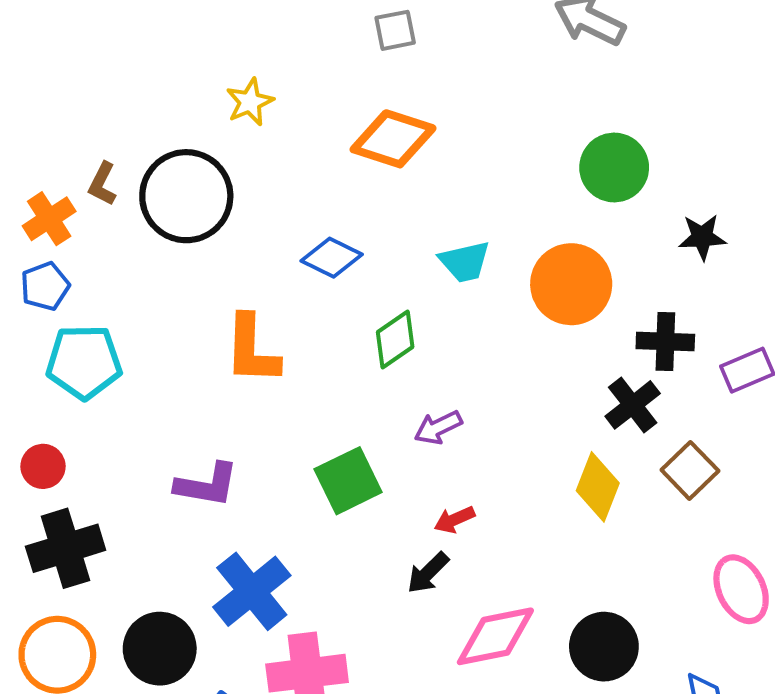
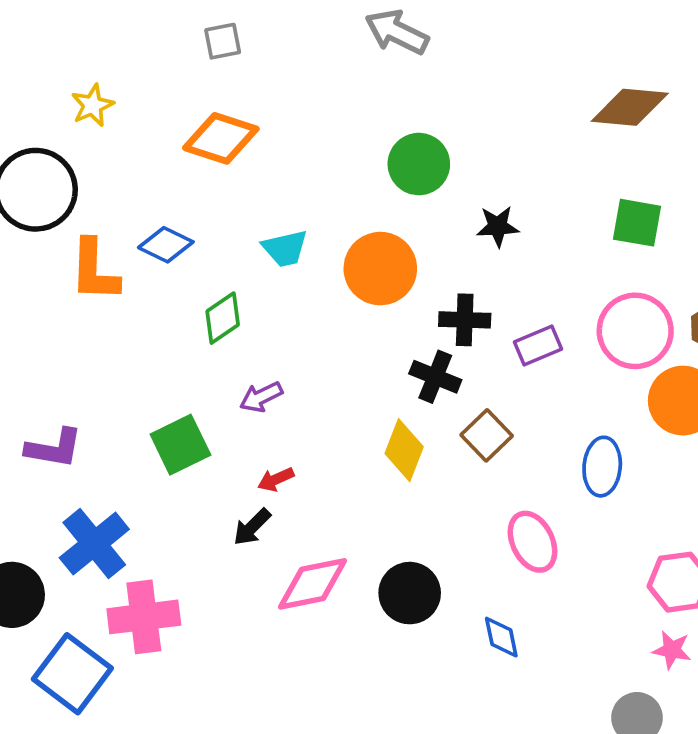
orange L-shape: (252, 350) -> (94, 270), moved
black cross: (633, 405) -> (435, 377), turned -30

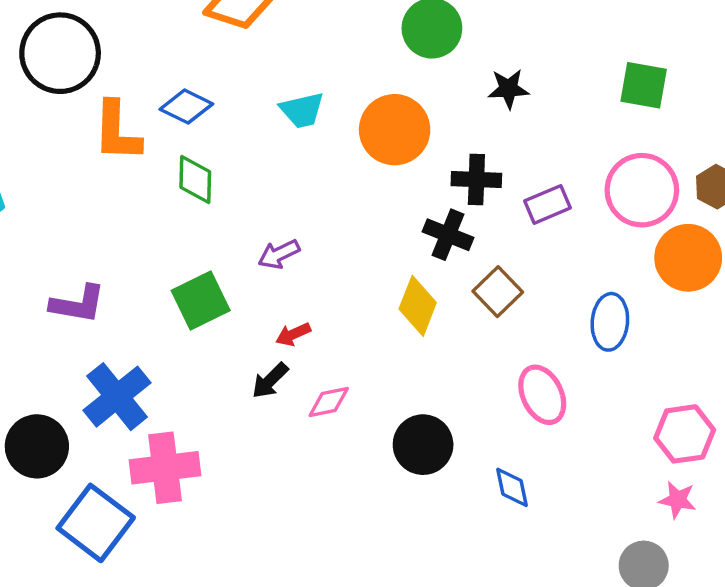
green diamond: (223, 318) -> (195, 180), moved, turned -54
pink diamond: (312, 584) -> (329, 402), moved, size x0.6

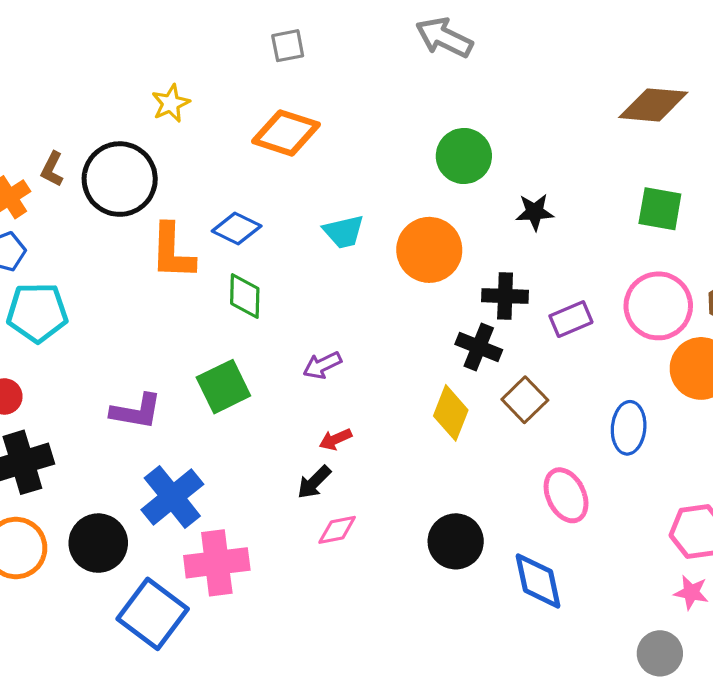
green square: (201, 300) -> (223, 387), moved
pink diamond: (329, 402) -> (337, 530), moved
blue diamond: (512, 487) -> (538, 581), size x1.5

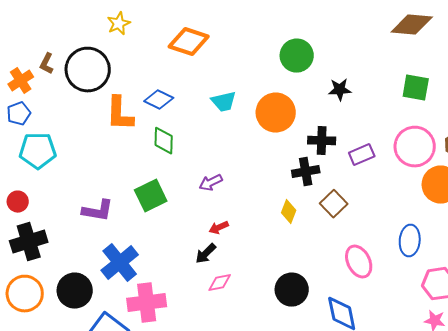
black cross: (479, 347) -> (306, 172), turned -32
yellow diamond: (451, 413) -> (289, 212), size x0.7
blue ellipse: (629, 428) -> (410, 241), moved

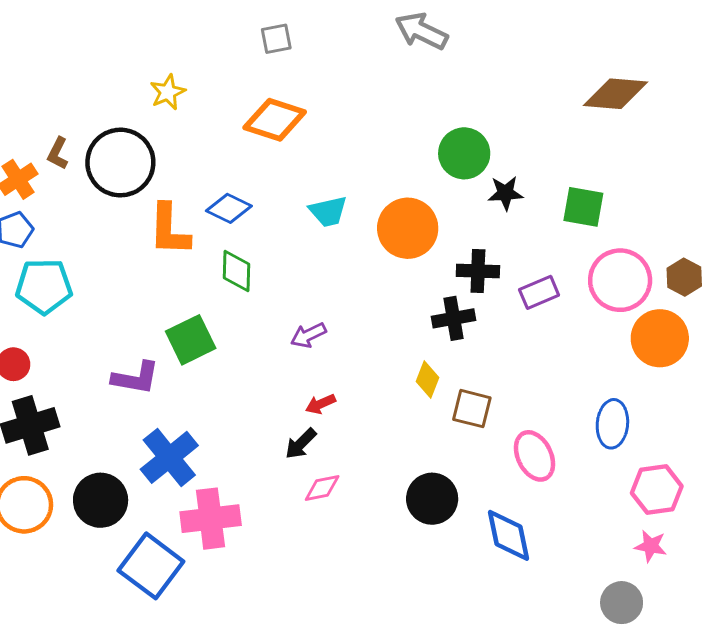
green circle: (297, 56) -> (464, 153), moved
green square: (416, 88) -> (583, 207), moved
green square: (151, 196) -> (191, 340), moved
brown square: (334, 204) -> (472, 409), moved, turned -32

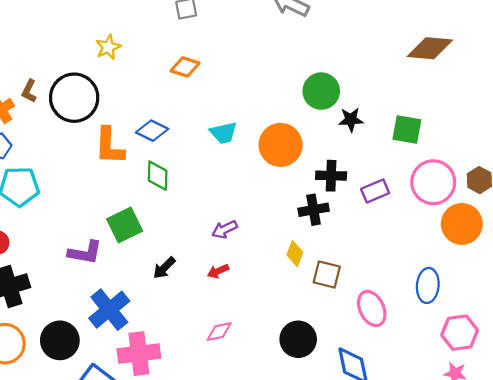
orange diamond: (275, 120) -> (185, 67), size x0.7
purple arrow: (308, 335) -> (225, 229), moved
black arrow: (301, 444) -> (164, 268), moved

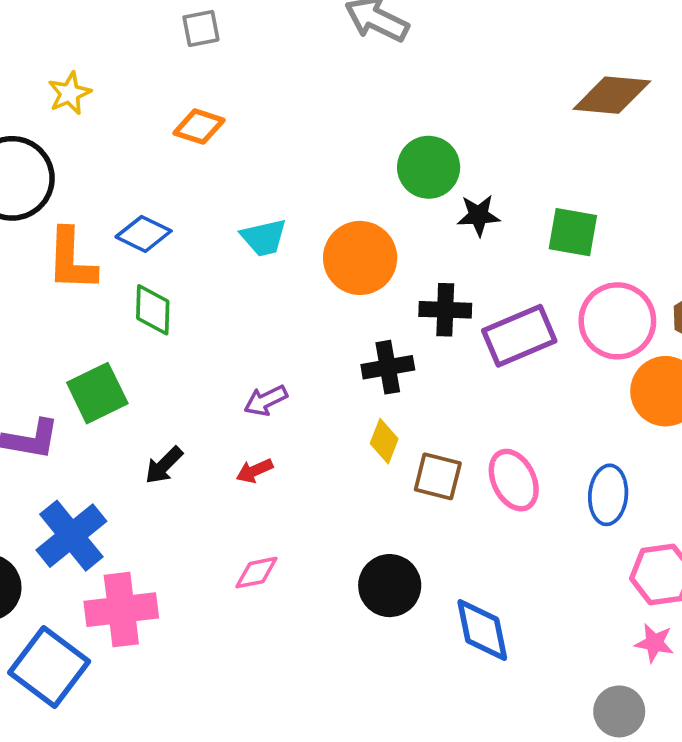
purple rectangle: (375, 191) -> (519, 336), size x1.5
black cross: (314, 210) -> (388, 367), moved
pink ellipse: (372, 309) -> (514, 480), moved

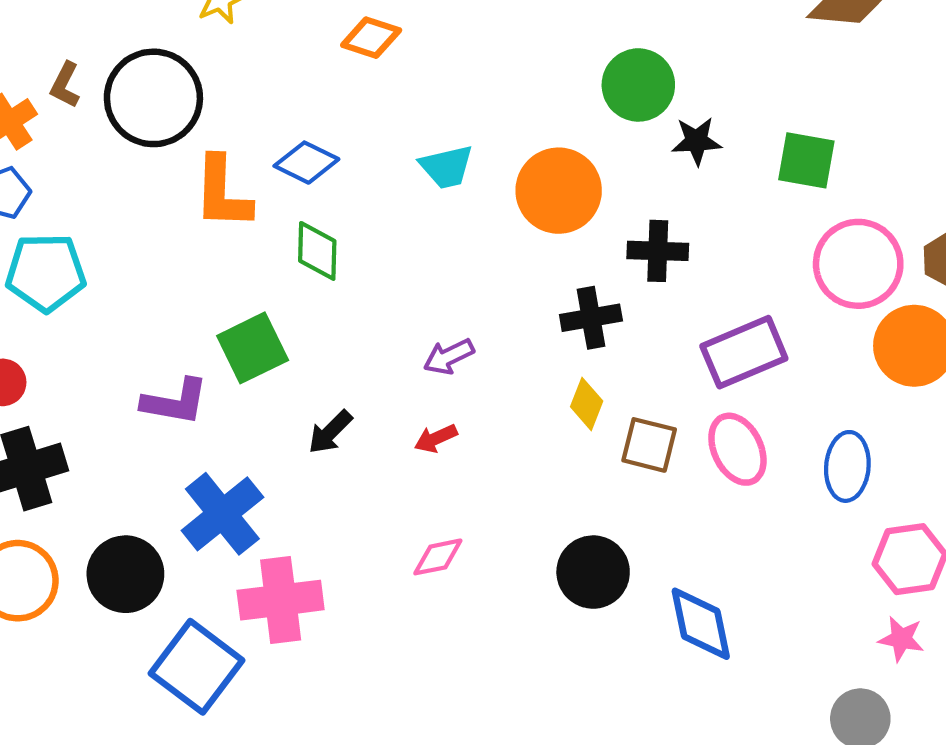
purple rectangle: (519, 336) -> (744, 352), moved

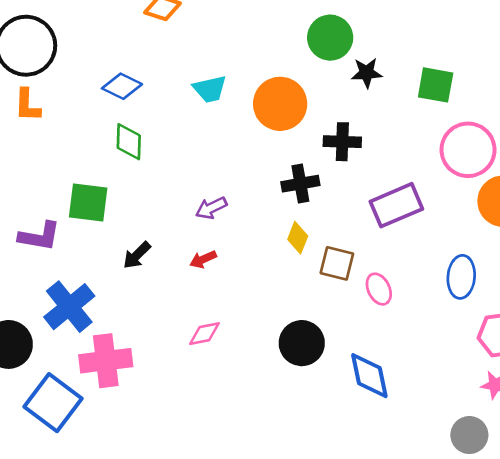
orange L-shape: (222, 193) -> (27, 105), moved, size x0.7
green square: (253, 348) -> (88, 203), turned 33
pink ellipse: (737, 449) -> (379, 289), moved, size x0.7

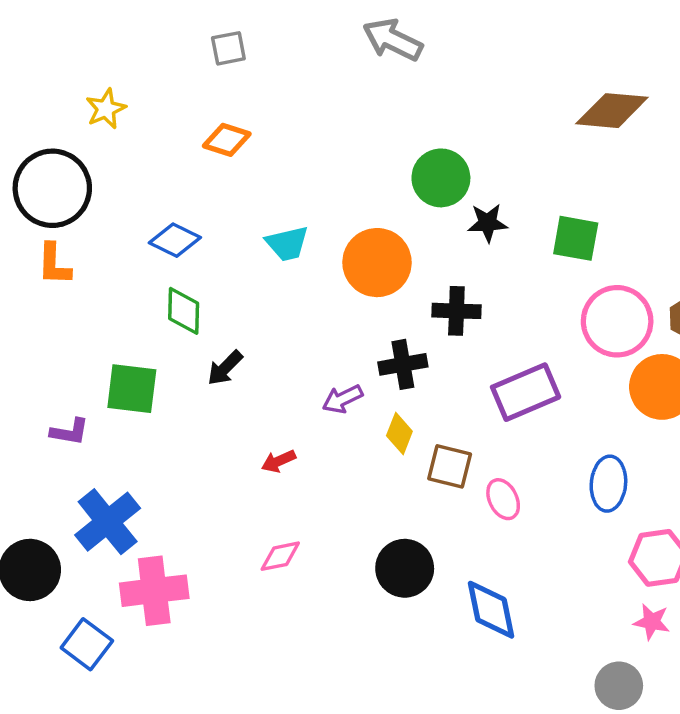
purple arrow: (211, 208) -> (342, 399), moved
purple L-shape: (39, 236) -> (70, 432), size x0.7
black arrow: (137, 255) -> (225, 368), moved
blue square: (53, 403) -> (87, 644), size x0.7

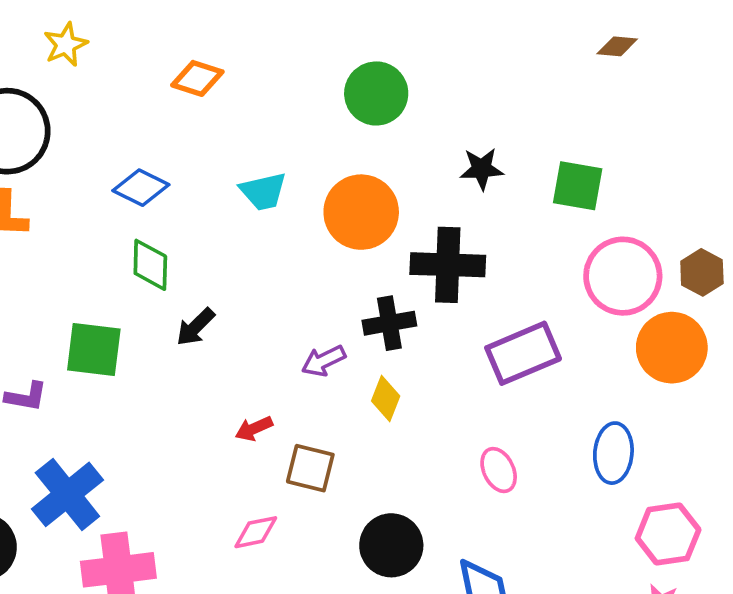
brown diamond: (612, 111) -> (617, 46), size x0.5
green circle: (441, 178) -> (376, 93), moved
black cross: (456, 311) -> (448, 265), size x1.4
brown square: (450, 466) -> (310, 468), moved

